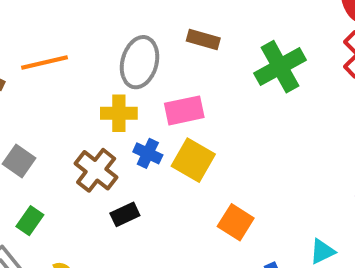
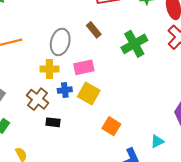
brown rectangle: (203, 40) -> (94, 30), turned 35
blue cross: (148, 153) -> (65, 90), turned -32
black rectangle: (125, 214) -> (53, 122), turned 32

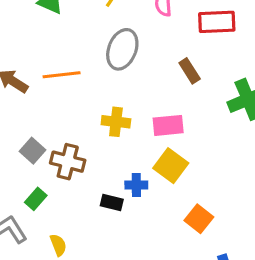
gray ellipse: (60, 42) -> (122, 49), moved
blue cross: (65, 90) -> (136, 185), moved
brown cross: (38, 99) -> (68, 162), moved, turned -30

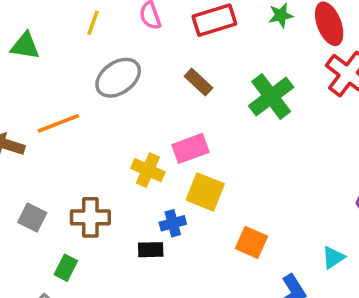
gray ellipse: (122, 49) -> (118, 78), turned 48
yellow cross: (116, 122) -> (148, 170), moved, turned 32
gray square: (32, 151) -> (32, 217), moved

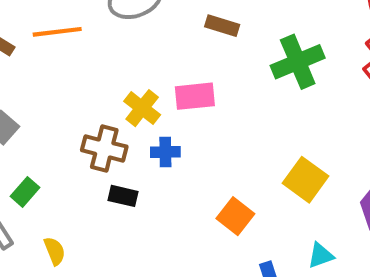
brown rectangle: (199, 82) -> (222, 26), turned -40
yellow square: (205, 192) -> (306, 180), moved
brown cross: (90, 217) -> (104, 148), moved
blue cross: (173, 223) -> (165, 152), moved

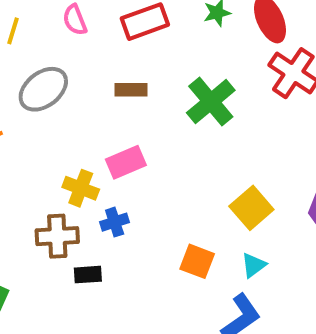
yellow square: (306, 180) -> (251, 208), turned 30
cyan triangle: (321, 255) -> (254, 265), moved

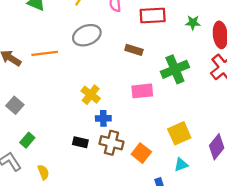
pink rectangle: (126, 162) -> (142, 91), moved
brown cross: (57, 236) -> (111, 143), moved
cyan triangle: (254, 265) -> (181, 165), moved

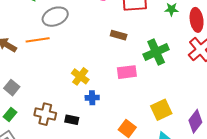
gray ellipse: (87, 35) -> (55, 17), moved
green rectangle: (27, 140) -> (10, 115), moved
brown cross: (111, 143) -> (45, 114), moved

